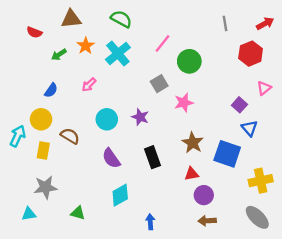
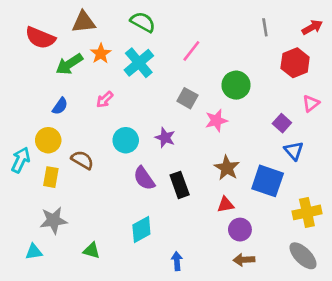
red semicircle: (34, 32) -> (40, 38), size x1.6
green arrow: (59, 55) -> (69, 64), size x1.5
green circle: (189, 61) -> (236, 85), moved
gray square: (159, 84) -> (187, 98), turned -30
purple semicircle: (111, 158) -> (144, 178), moved

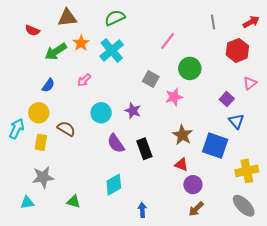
green semicircle: (143, 22) -> (115, 18), turned -54
red semicircle: (40, 38) -> (32, 30), size x0.6
pink line: (191, 51) -> (168, 41), moved
red triangle: (226, 205) -> (181, 165), turned 32
brown arrow: (244, 260) -> (196, 209), turned -42

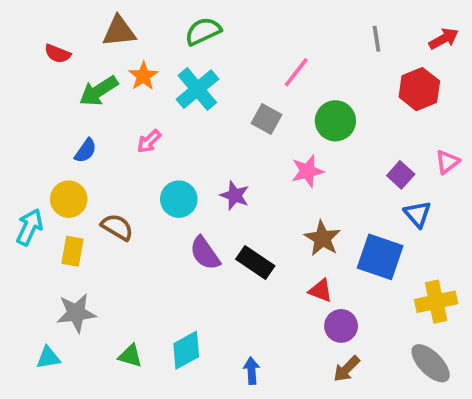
gray square: (151, 79) -> (266, 119), moved
pink triangle: (250, 83) -> (447, 162), moved
black rectangle: (144, 149) -> (255, 263), turned -36
cyan diamond: (114, 185) -> (186, 350), moved

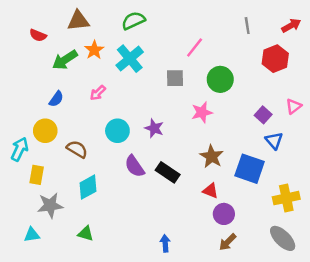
gray square: (266, 119) -> (175, 78), turned -30
yellow rectangle: (72, 251) -> (37, 175), moved
cyan diamond: (186, 350) -> (88, 187), moved

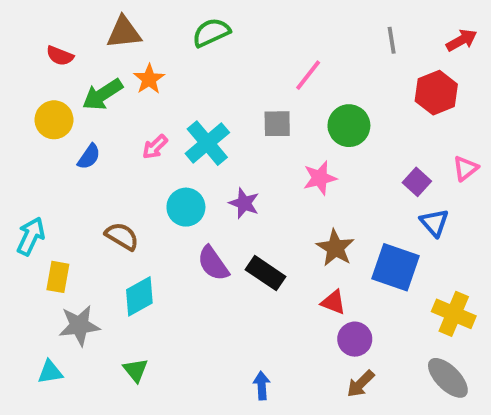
cyan cross: (130, 59) -> (207, 143), moved
yellow circle: (45, 131) -> (54, 120), moved
yellow cross: (286, 198) -> (454, 314), turned 35
green triangle: (86, 234) -> (135, 370), turned 35

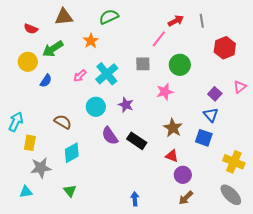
red arrow: (461, 40) -> (176, 21), moved
orange star: (149, 79) -> (91, 41), moved
blue triangle: (434, 223) -> (211, 115), moved
blue square: (396, 267) -> (204, 138), size x0.7

